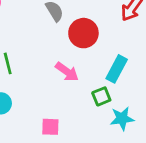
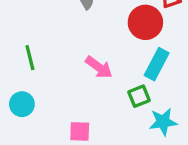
red circle: (83, 33) -> (145, 22), moved

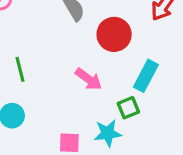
red circle: (145, 22) -> (114, 34), moved
cyan star: (163, 122) -> (108, 133), moved

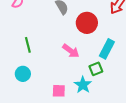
cyan star: (108, 133) -> (83, 85), turned -30

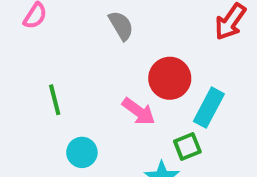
red circle: (87, 23) -> (170, 78), moved
cyan circle: (23, 74) -> (82, 152), moved

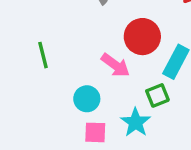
cyan circle: (82, 152) -> (87, 99), moved

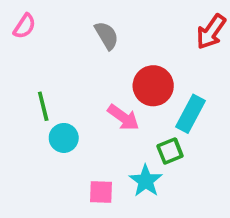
cyan circle: (87, 99) -> (64, 138), moved

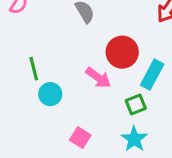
cyan star: (146, 181) -> (134, 139), moved
pink square: (101, 192) -> (80, 138), turned 30

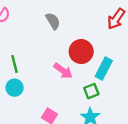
cyan circle: (50, 94) -> (15, 88), moved

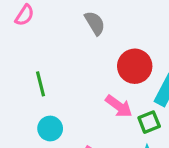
pink arrow: (63, 71) -> (119, 106), moved
cyan circle: (15, 88) -> (50, 128), moved

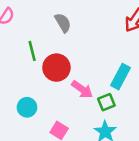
red circle: (135, 66) -> (56, 68), moved
green line: (41, 84) -> (32, 51), moved

